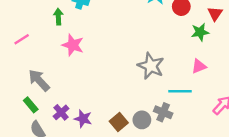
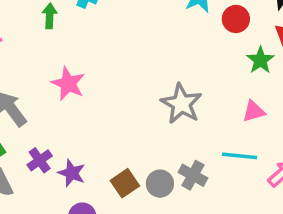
green star: (200, 32) -> (260, 60), turned -30
pink star: (73, 45) -> (68, 84), moved
cyan line: (180, 91) -> (240, 156), moved

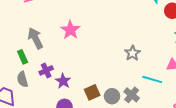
gray star: (181, 104) -> (132, 53), size x0.7
cyan line: (240, 156) -> (152, 79), moved

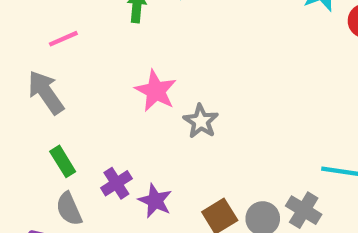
gray arrow: (35, 38) -> (46, 92), moved
gray star: (132, 53) -> (201, 121), moved

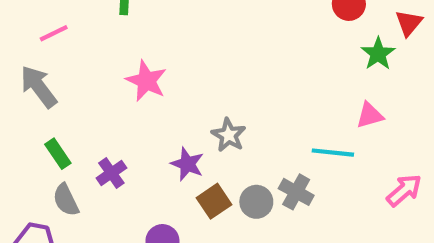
gray star: (201, 121) -> (229, 135), moved
purple star: (155, 201) -> (187, 164), moved

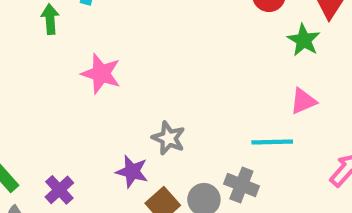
pink star: (146, 81) -> (101, 74), moved

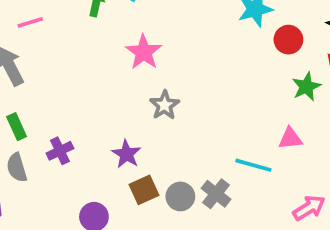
pink star: (101, 74) -> (144, 52), moved
gray star: (169, 138) -> (164, 105), moved

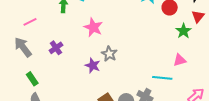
purple cross: (60, 151) -> (56, 48), moved
purple star: (126, 154) -> (93, 65), moved

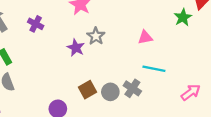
purple cross: (56, 48) -> (36, 24), turned -32
pink triangle: (180, 60) -> (145, 37), moved

